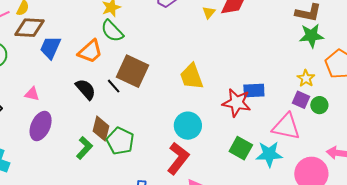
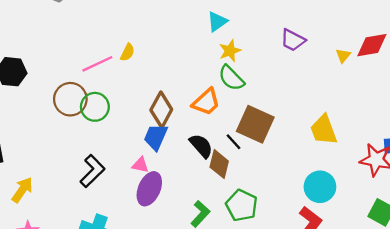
brown diamond: (29, 28) -> (161, 110), moved, turned -64
blue trapezoid: (50, 47) -> (156, 137), moved
pink triangle: (32, 94) -> (140, 165), moved
brown diamond: (101, 129) -> (219, 164), moved

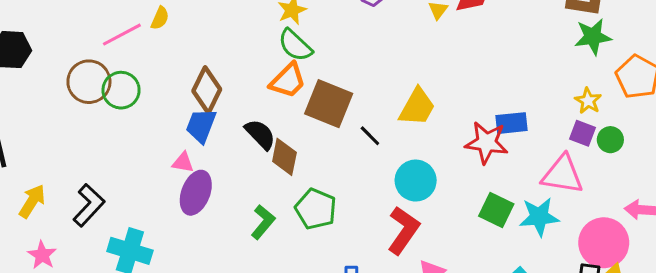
orange trapezoid: (206, 102) -> (288, 81), moved
yellow trapezoid: (324, 130) -> (417, 107), turned -128
black line: (234, 142) -> (370, 136), moved
black L-shape: (92, 171) -> (89, 205), moved

